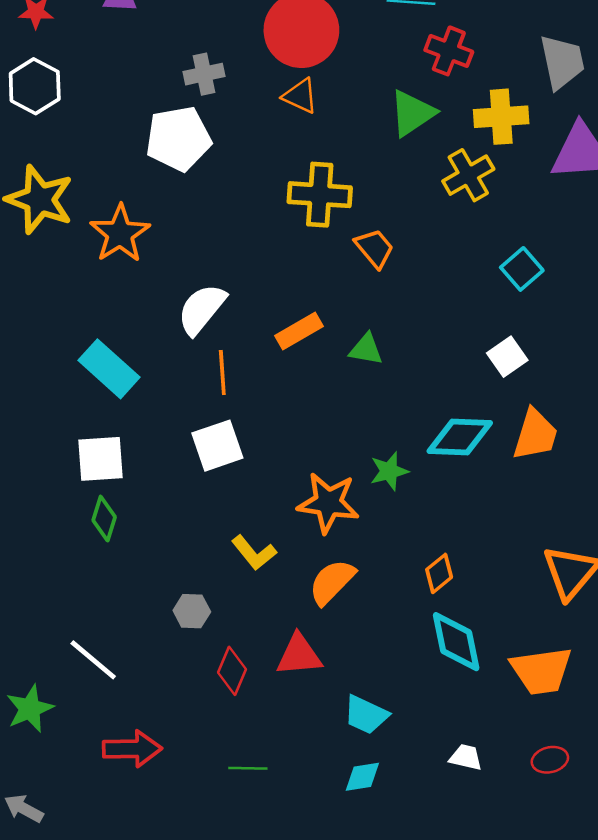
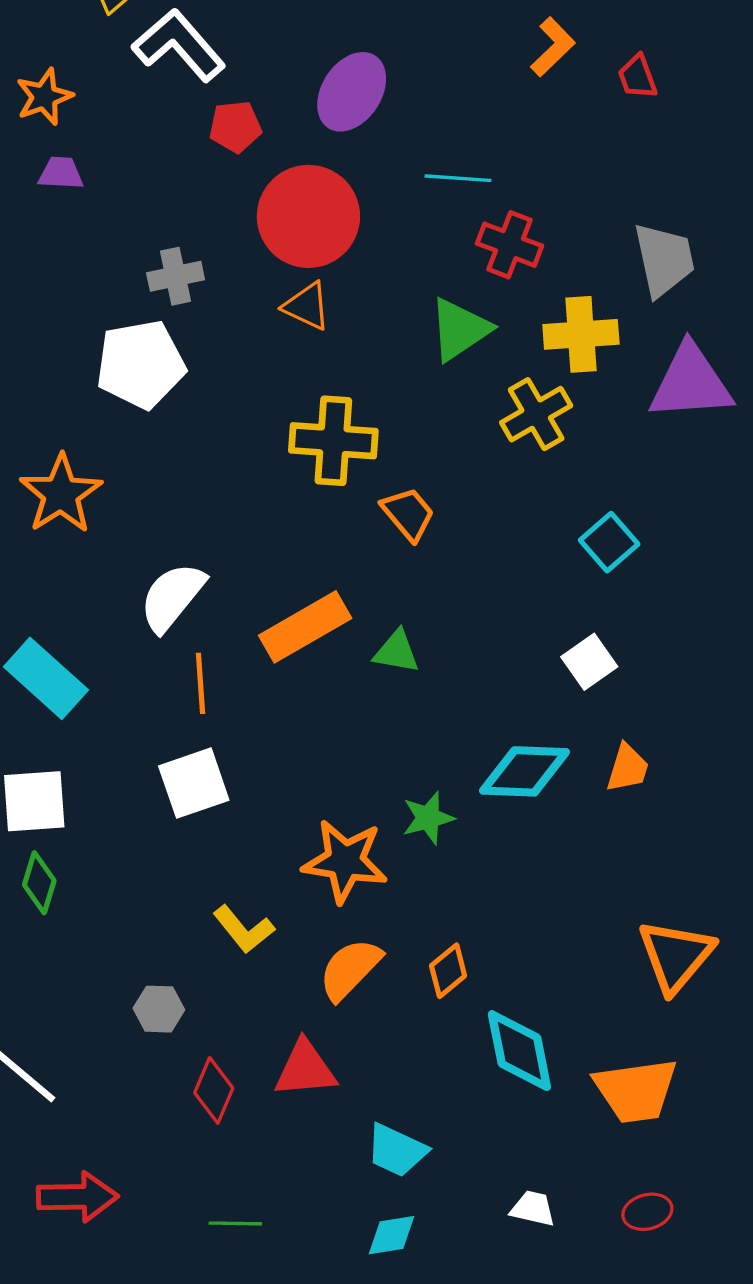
orange rectangle: (299, 331) -> (305, 627), size x1.4
orange trapezoid: (535, 435) -> (627, 768), size x0.7
orange diamond: (439, 573) -> (448, 971), moved

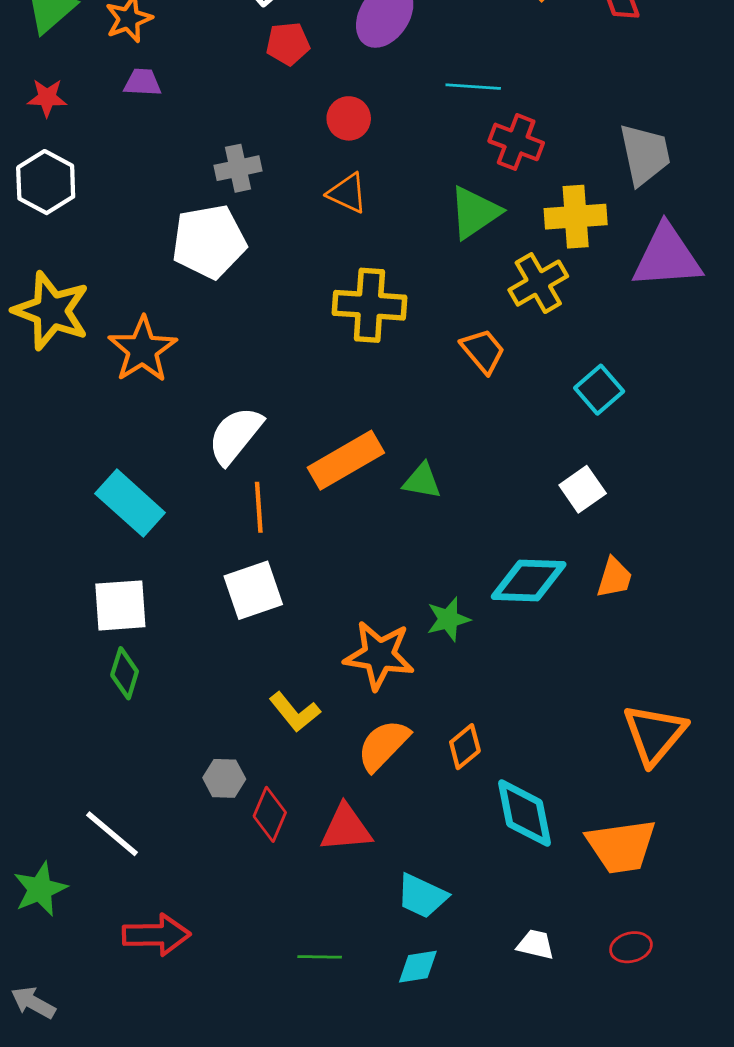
red circle: (308, 216) -> (349, 118), size x0.5
orange trapezoid: (408, 514) -> (483, 351), moved
red diamond: (214, 1090) -> (270, 814), moved
green line: (235, 1223) -> (320, 957), moved

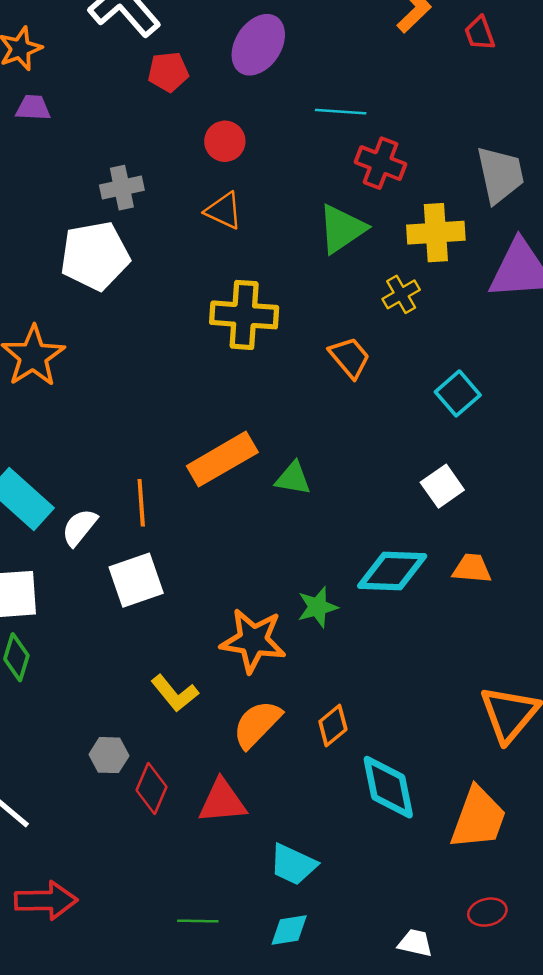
yellow cross: (538, 283) -> (401, 294), size x0.7
white semicircle: (235, 435) -> (79, 527), moved, size x0.7
orange trapezoid: (614, 578) -> (472, 568), turned -102
orange trapezoid: (621, 846) -> (478, 818), turned -62
white trapezoid: (535, 944) -> (415, 943), moved

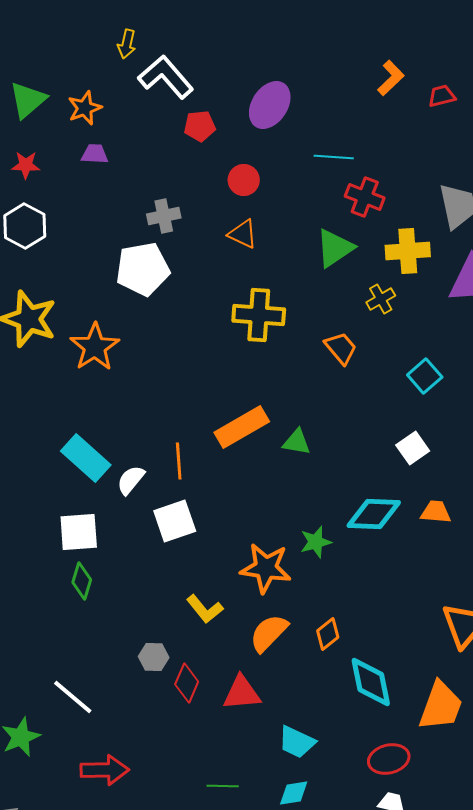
red trapezoid: (480, 33) -> (442, 96), turned 96
red ellipse: (487, 912) -> (389, 759), moved, size x1.4

